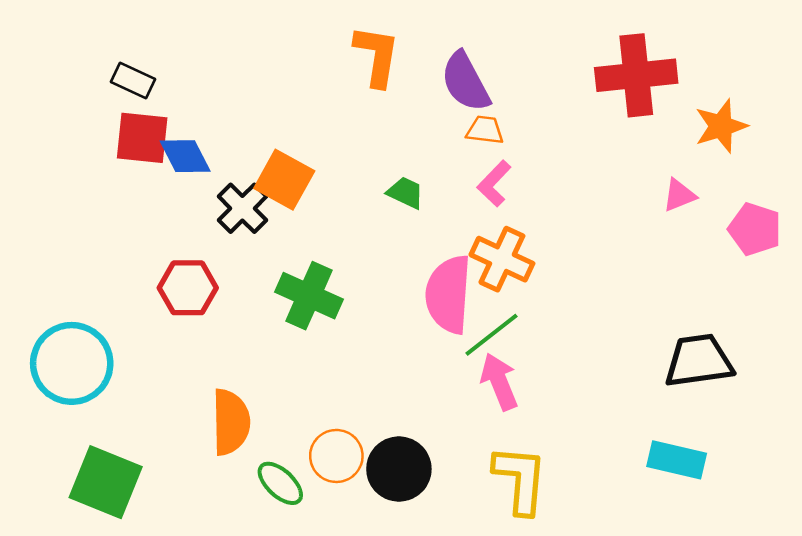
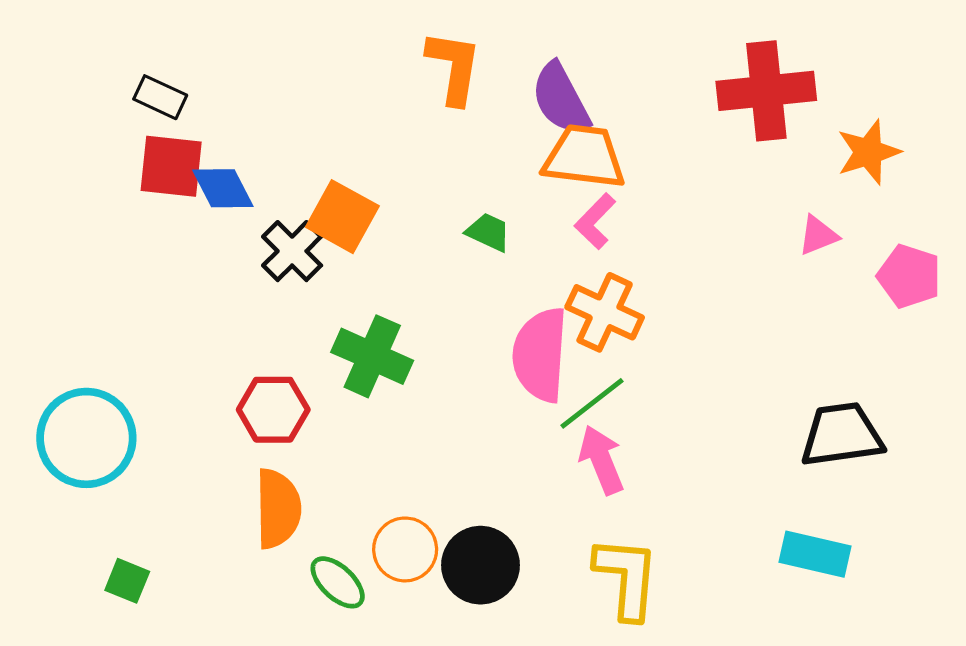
orange trapezoid: (485, 130) -> (584, 157), size x1.8
red hexagon: (188, 288) -> (273, 410), moved
green square: (106, 482) -> (127, 581), size x0.5

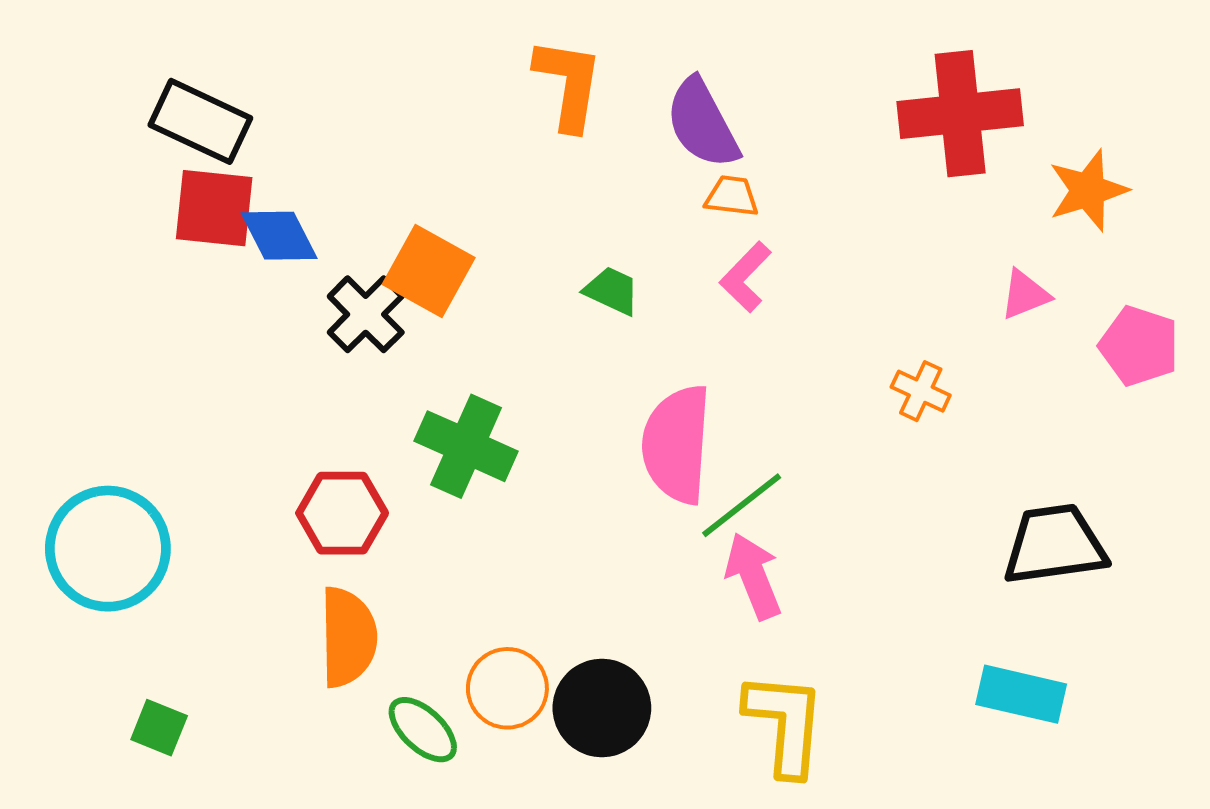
black rectangle: (160, 97) -> (200, 121), size x1.5
orange trapezoid: (584, 157) -> (732, 196), size x0.5
orange cross: (605, 312) -> (921, 391), moved, size x0.6

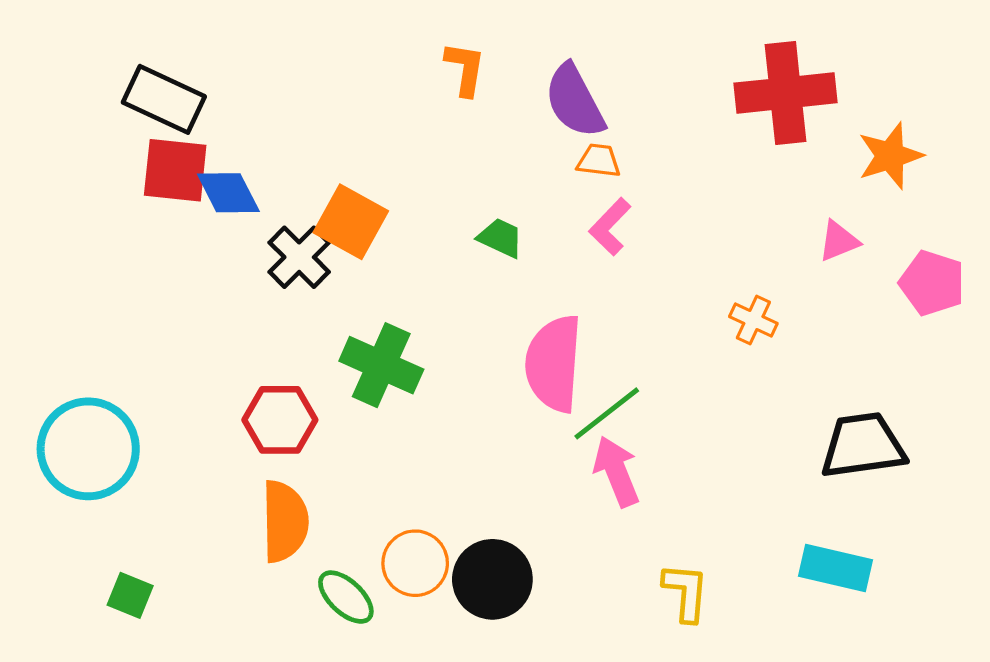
orange L-shape: (568, 84) -> (465, 69), size x0.7
yellow L-shape: (785, 724) -> (686, 592), moved, size x0.7

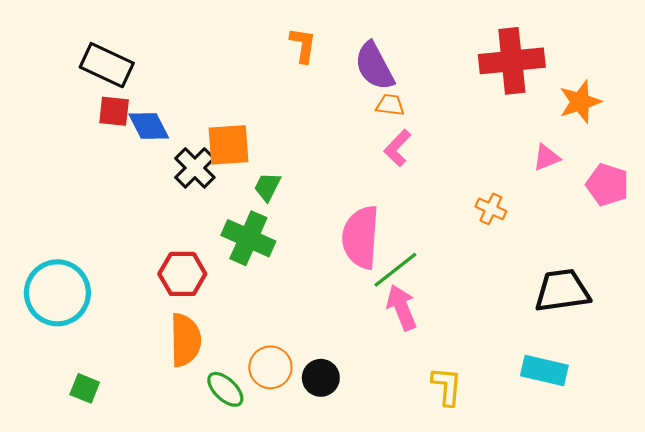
red square: (175, 170) -> (114, 111), size x0.7
orange square: (351, 222) -> (228, 145), turned -33
green trapezoid: (500, 238) -> (267, 187), moved, turned -88
black circle: (492, 579) -> (321, 378), size x0.7

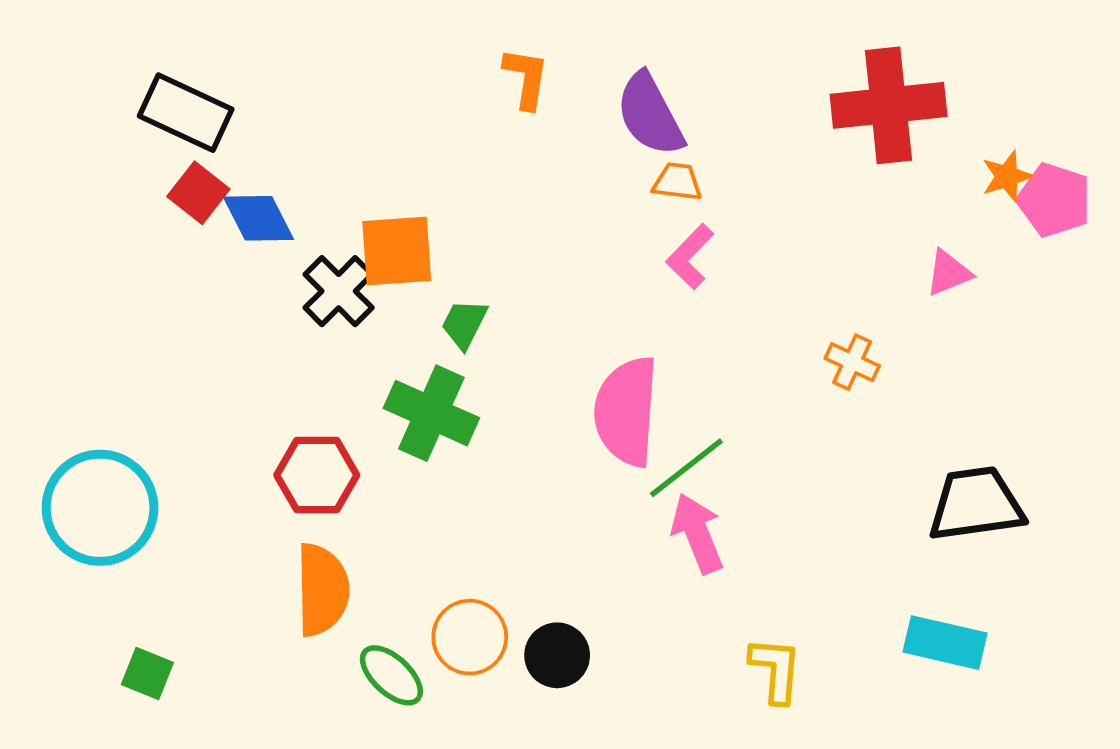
orange star: (580, 102) -> (1007, 176), size x0.7
red square: (114, 111) -> (198, 193), turned 32
pink pentagon: (607, 185) -> (1054, 200), moved

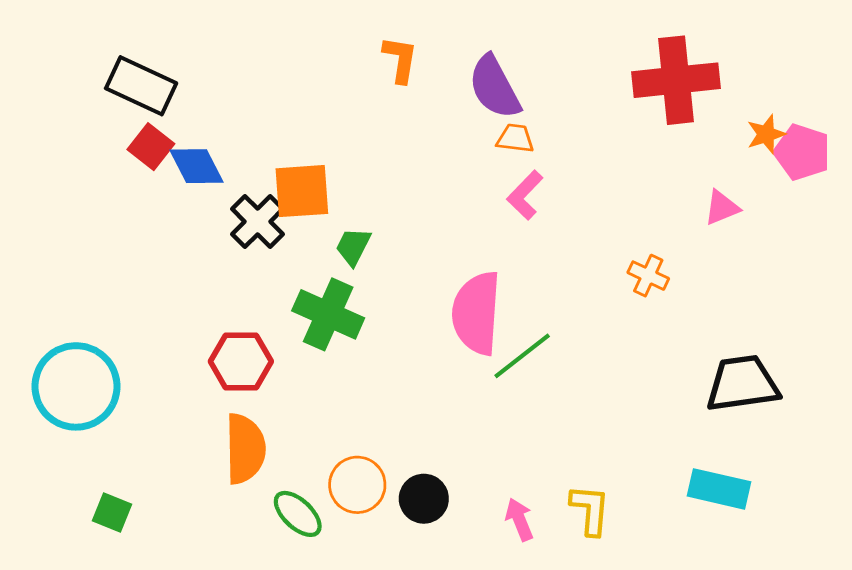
pink arrow: (697, 533) -> (519, 519), moved, size x0.7

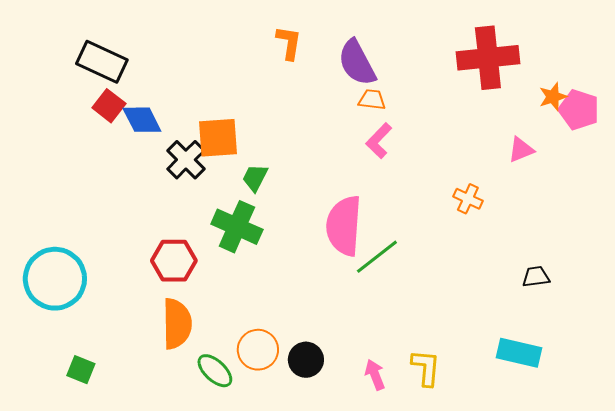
black trapezoid: (743, 384) -> (536, 277), size x0.5

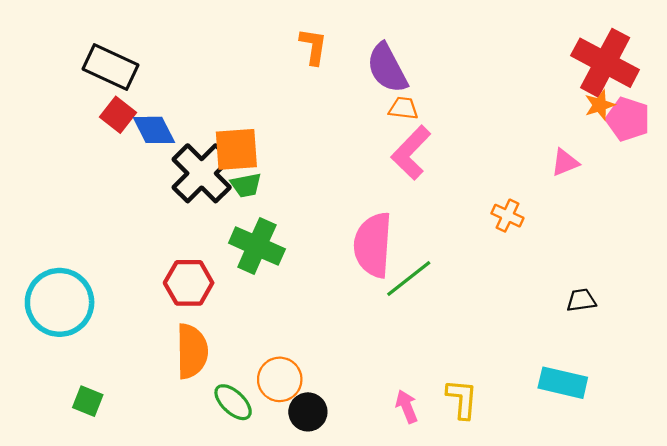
red cross: (488, 58) -> (605, 63), moved, turned 34
pink L-shape: (379, 141) -> (411, 153), size x1.4
black cross: (186, 160) -> (202, 173), size x1.4
green trapezoid: (255, 178) -> (246, 185), moved, turned -128
black circle: (306, 360) -> (308, 412), moved

